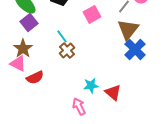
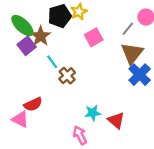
cyan line: (62, 36) -> (52, 62), moved
brown star: (23, 48) -> (41, 36), moved
pink triangle: (18, 63) -> (20, 119), moved

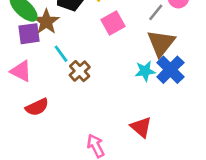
purple square: (27, 46) -> (29, 34), turned 30
cyan star: (93, 113) -> (145, 71), moved
pink triangle: (20, 119) -> (21, 71), moved

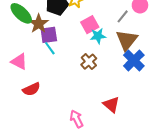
purple square: (29, 34) -> (49, 35), moved
brown cross: (80, 71) -> (89, 62), moved
cyan star: (145, 71) -> (98, 36), moved

